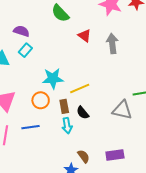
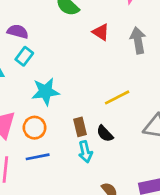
cyan star: (53, 78) -> (45, 92), moved
yellow line: (80, 89) -> (117, 97), moved
orange circle: (41, 100) -> (35, 128), moved

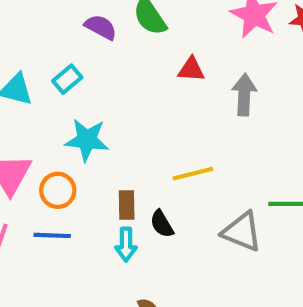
purple semicircle: (18, 32) -> (101, 27), moved
red triangle: (101, 32) -> (191, 69), turned -42

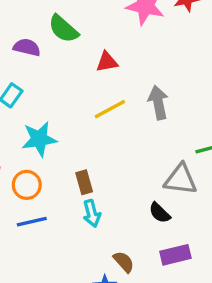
gray arrow: (244, 95) -> (158, 103), moved
yellow line: (193, 174) -> (110, 109), moved
black semicircle: (162, 224) -> (160, 213), moved

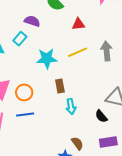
purple semicircle: (27, 47) -> (32, 21), moved
cyan star: (39, 139) -> (47, 58), moved
brown rectangle: (84, 182) -> (60, 86), moved
cyan arrow: (92, 213) -> (71, 107), moved

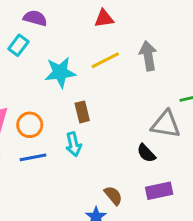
cyan arrow: (71, 107) -> (74, 144), moved

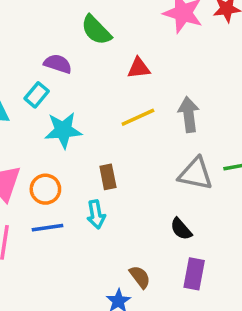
cyan star: (60, 72) -> (63, 130), moved
gray triangle: (166, 124) -> (196, 174), moved
purple rectangle: (159, 191) -> (194, 274), turned -70

